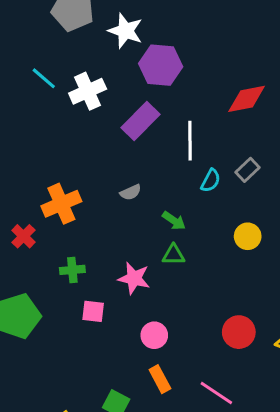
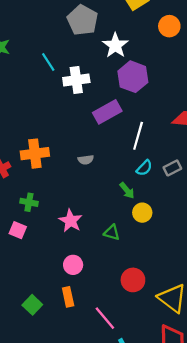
green arrow: (174, 221) -> (127, 191), moved
yellow circle: (248, 236) -> (142, 213), moved
green triangle: (173, 255) -> (112, 232), moved
pink square: (93, 311) -> (18, 230), moved

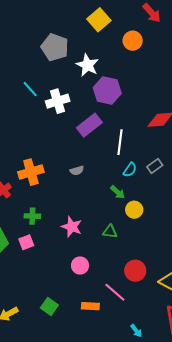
pink square: (18, 230) -> (26, 242), turned -35
orange rectangle: (68, 297) -> (90, 306), moved, turned -66
pink line: (105, 318) -> (115, 292), moved

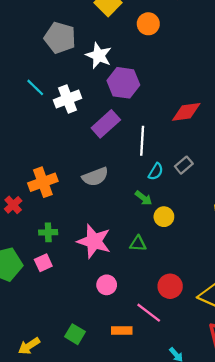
gray semicircle: (77, 171) -> (95, 177), size x1.6
pink star: (72, 227) -> (94, 241), size x1.4

